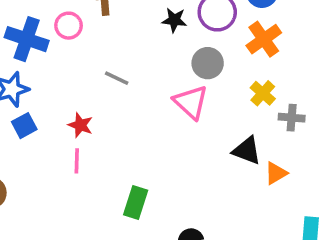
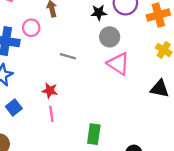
orange cross: (264, 39) -> (158, 15), turned 30
gray circle: (208, 63) -> (110, 37), moved
blue square: (24, 126) -> (14, 108), moved

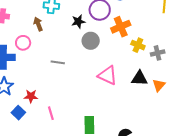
orange cross: (158, 15) -> (121, 27), moved
pink triangle: (118, 64) -> (108, 75), moved
red star: (50, 91) -> (31, 96), moved

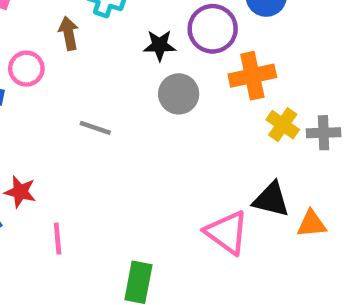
gray cross: (158, 53) -> (324, 133), moved
pink triangle: (108, 75) -> (227, 232), moved
orange triangle: (159, 85) -> (312, 224), turned 32

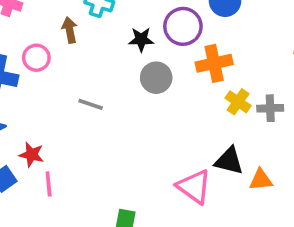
pink line: (58, 239) -> (49, 184), moved

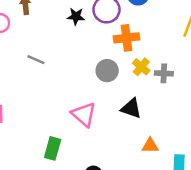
gray circle: (156, 78) -> (107, 71), moved
orange triangle: (261, 180) -> (150, 146), moved
pink triangle: (194, 187) -> (84, 114), moved

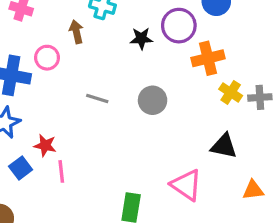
gray circle: (107, 71) -> (153, 100), moved
pink triangle: (84, 114) -> (186, 185), moved

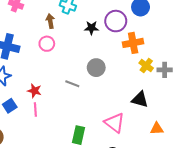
pink circle: (47, 58) -> (47, 44), moved
gray line: (97, 98) -> (72, 84), moved
red star: (45, 145) -> (34, 91), moved

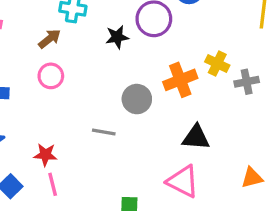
brown arrow: (50, 21) -> (50, 39), turned 72
orange cross: (133, 43) -> (180, 80), moved
yellow cross: (146, 66) -> (217, 63), moved
black triangle: (140, 99) -> (196, 137), moved

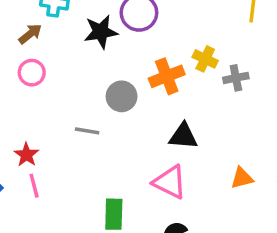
black star: (117, 37) -> (101, 32), size x1.4
red star: (45, 155) -> (26, 155), turned 30

